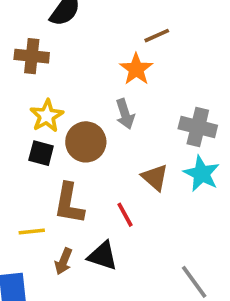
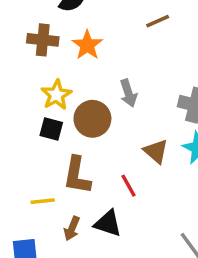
orange star: (136, 69) -> (87, 45), moved

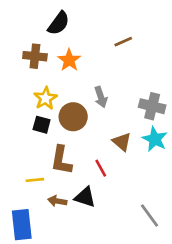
brown arrow: (72, 229) -> (57, 201), turned 78

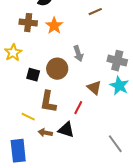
yellow star: (45, 98) -> (13, 53), moved
red line: (101, 168) -> (78, 108), turned 56
yellow line: (35, 180) -> (28, 117), turned 32

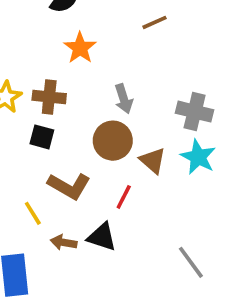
brown cross: (28, 23) -> (49, 97), moved
brown circle: (57, 69) -> (113, 141), moved
brown L-shape: (48, 102) -> (69, 186), turned -70
yellow line: (28, 117) -> (33, 213), turned 32

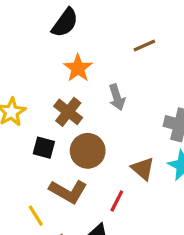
brown cross: (49, 97) -> (68, 112), moved, turned 32
gray arrow: (124, 99) -> (117, 97), moved
brown circle: (113, 141) -> (88, 151), moved

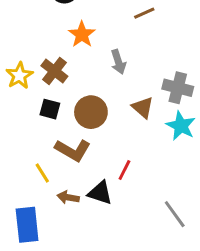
brown cross: (68, 112) -> (54, 71), moved
brown triangle: (143, 169) -> (143, 108), moved
red line: (117, 201) -> (124, 170), moved

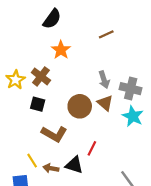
gray arrow: (118, 62) -> (104, 80), moved
brown circle: (91, 112) -> (80, 106), moved
yellow line: (42, 173) -> (32, 161), moved

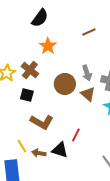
brown circle: (80, 106) -> (65, 84), moved

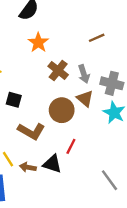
brown line: (89, 32) -> (97, 38), moved
brown cross: (30, 70) -> (58, 71), moved
brown circle: (65, 84) -> (62, 110), moved

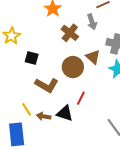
gray arrow: (84, 74) -> (92, 22), moved

